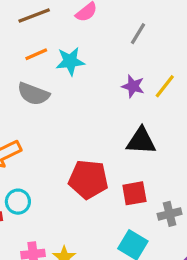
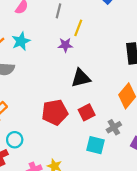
yellow line: (165, 86) -> (78, 28), moved
gray cross: (170, 214) -> (114, 127), moved

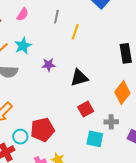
purple star: (65, 45) -> (49, 65), moved
red pentagon: (55, 112) -> (43, 130), moved
gray cross: (114, 127) -> (111, 122), turned 32

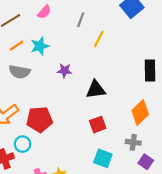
gray cross: (111, 122) -> (133, 142), moved
red pentagon: (43, 130) -> (39, 120), moved

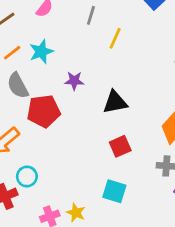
gray semicircle: (20, 72) -> (18, 86), turned 55
red pentagon: (39, 120) -> (44, 111), moved
cyan square: (103, 158) -> (114, 191), moved

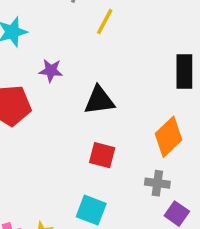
red square: (120, 146) -> (102, 155), turned 35

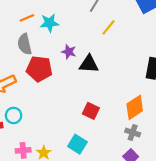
black triangle: (99, 100) -> (89, 64), moved
gray cross: (157, 183) -> (133, 133), moved

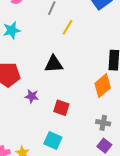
purple star: (69, 52) -> (32, 96), moved
orange diamond: (135, 107) -> (103, 86), moved

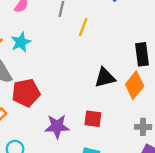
black triangle: (54, 64) -> (105, 78), moved
purple star: (32, 96) -> (57, 126), moved, size x1.5

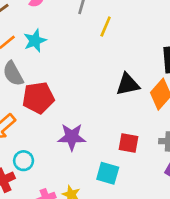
red square: (93, 119) -> (129, 143), moved

